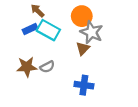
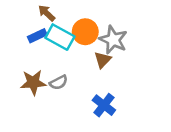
orange circle: (82, 16) -> (85, 32), moved
blue cross: (84, 85) -> (104, 105), turned 30

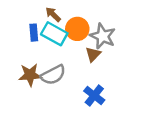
brown arrow: (47, 13) -> (53, 14), moved
blue rectangle: (37, 36) -> (34, 33), turned -70
gray semicircle: (59, 82) -> (53, 75), size x1.5

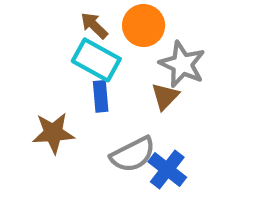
orange circle: (77, 29) -> (144, 26), moved
blue rectangle: (34, 33) -> (101, 96), moved
gray semicircle: (53, 75) -> (133, 154), moved

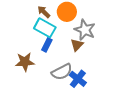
blue rectangle: (101, 96) -> (47, 45), turned 32

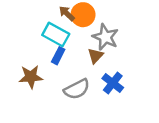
brown arrow: (44, 12) -> (67, 13), moved
blue cross: (78, 79) -> (113, 83), moved

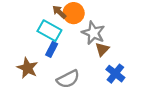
brown triangle: (95, 56) -> (102, 49), moved
brown star: (31, 77) -> (27, 68), turned 30
blue cross: (113, 83) -> (115, 74), moved

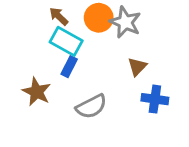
brown arrow: (59, 12) -> (59, 16), moved
gray star: (93, 33) -> (125, 22), moved
blue cross: (115, 74) -> (155, 99), turned -30

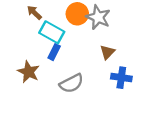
brown arrow: (59, 16) -> (34, 13), moved

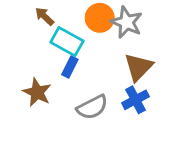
brown triangle: (107, 52) -> (138, 67), size x1.5
blue cross: (121, 78) -> (135, 100), moved, turned -36

